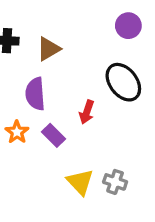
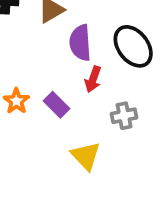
purple semicircle: (35, 94) -> (80, 43), moved
gray cross: (115, 182) -> (124, 116), moved, turned -30

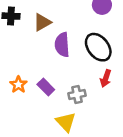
red arrow: (93, 79) -> (106, 78), moved
gray cross: (124, 116) -> (77, 95), moved

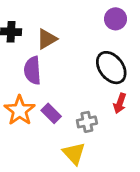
purple semicircle: (62, 45) -> (33, 70), moved
orange star: (18, 85) -> (20, 110), size x1.5

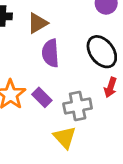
purple semicircle: (33, 70) -> (50, 53), moved
gray cross: (87, 122) -> (78, 106), size x1.4

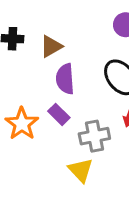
purple rectangle: (42, 97) -> (59, 114), moved

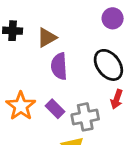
purple rectangle: (59, 114) -> (55, 109), moved

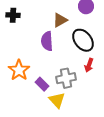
brown triangle: (47, 38) -> (60, 20), moved
purple rectangle: (55, 109) -> (42, 84), moved

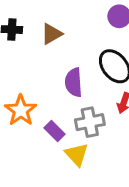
brown triangle: (60, 20) -> (52, 34), moved
purple semicircle: (47, 41) -> (74, 82), moved

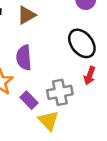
purple semicircle: (74, 82) -> (24, 58), moved

